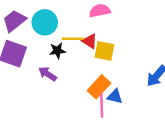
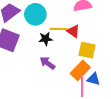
yellow square: (104, 51) -> (87, 50), moved
purple arrow: (48, 74) -> (48, 63), moved

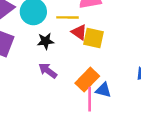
yellow line: (59, 29) -> (67, 17), moved
yellow square: (87, 50) -> (93, 38), moved

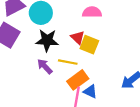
yellow line: (67, 17) -> (68, 62), moved
black star: (46, 41) -> (47, 40), size x1.5

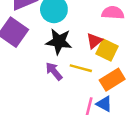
red triangle: (78, 38) -> (94, 41), turned 32
orange rectangle: (78, 80) -> (112, 80), moved

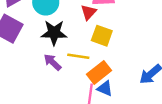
red triangle: (94, 41) -> (89, 12), moved
orange rectangle: (112, 80) -> (99, 72), moved

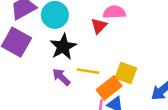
black star: (54, 33) -> (63, 47), turned -30
yellow square: (102, 36) -> (126, 73), moved

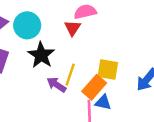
yellow line: (88, 71) -> (70, 75), turned -70
purple arrow: (61, 77) -> (56, 85), moved

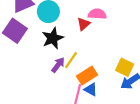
yellow square: (108, 70) -> (125, 67), moved
purple arrow: (56, 85) -> (58, 65), turned 77

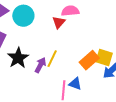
black star: (53, 38) -> (18, 58), moved
orange rectangle: (87, 76) -> (89, 60), moved

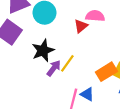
black star: (18, 58) -> (43, 51), moved

